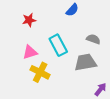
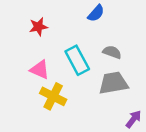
gray semicircle: (93, 39) -> (112, 52), moved
pink triangle: (30, 52) -> (40, 70), turned 42

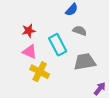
red star: (38, 27) -> (29, 31), moved
gray semicircle: (112, 52) -> (80, 31), moved

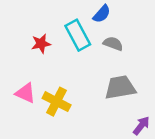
cyan rectangle: (58, 45) -> (78, 35), moved
pink triangle: (30, 52) -> (25, 93), moved

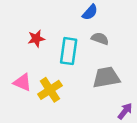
cyan rectangle: (78, 35) -> (69, 51), moved, turned 36
yellow cross: (57, 102) -> (50, 90), turned 30

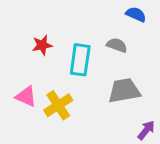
blue semicircle: (90, 12) -> (136, 14), moved, turned -108

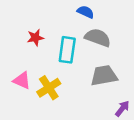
blue semicircle: (136, 14) -> (86, 12), moved
gray semicircle: (117, 45) -> (98, 38), size x1.5

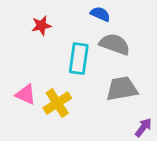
red star: (35, 38) -> (41, 26), moved

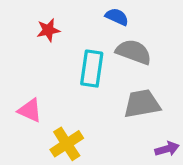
yellow cross: (57, 103) -> (67, 144), moved
purple arrow: (143, 127) -> (167, 149), turned 36

